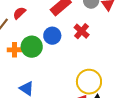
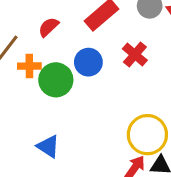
red semicircle: (19, 13) -> (49, 27), moved
orange cross: (15, 50) -> (29, 66), moved

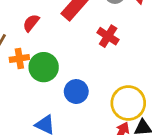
blue circle: (88, 62) -> (76, 92), moved

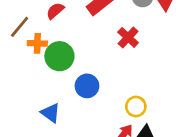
yellow circle: (128, 103) -> (136, 107), size x0.6

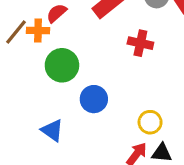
red cross: (128, 37) -> (140, 43), turned -30
orange cross: (37, 43) -> (38, 31), moved

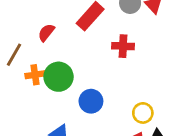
orange cross: (38, 31) -> (35, 75), moved

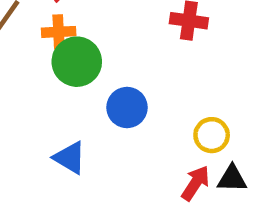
orange cross: (35, 75) -> (59, 32), moved

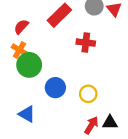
orange cross: (59, 32) -> (19, 50), turned 35
yellow circle: (212, 135) -> (88, 94), moved

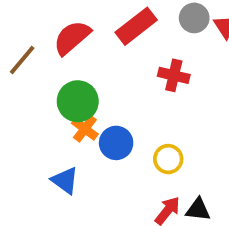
red semicircle: (21, 27) -> (72, 38), size x1.5
orange cross: (19, 50) -> (85, 129), moved

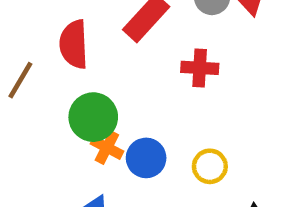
red semicircle: (72, 38) -> (74, 44), turned -42

